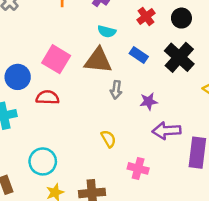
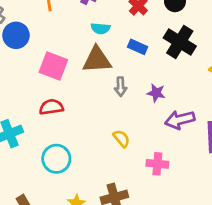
blue circle: (18, 77) -> (16, 35), moved
purple star: (149, 101) -> (156, 93), turned 30
cyan circle: (43, 161) -> (56, 159), moved

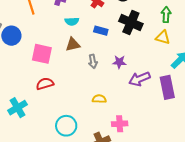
brown triangle: (97, 60) -> (73, 45), size x0.7
yellow semicircle: (121, 139) -> (99, 99), turned -40
cyan circle: (56, 159) -> (66, 126), moved
pink cross: (157, 164) -> (120, 124), moved

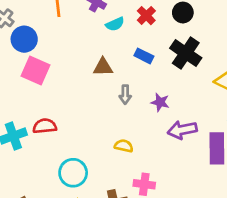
cyan semicircle: (72, 21) -> (115, 24), moved, turned -32
pink square: (42, 54) -> (35, 70), moved
red semicircle: (45, 84) -> (45, 126), moved

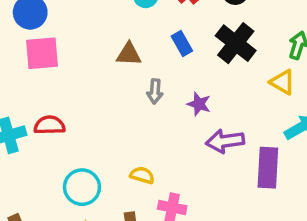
blue rectangle: (144, 56) -> (182, 43), turned 30
pink square: (35, 70) -> (42, 53), turned -32
yellow semicircle: (124, 146) -> (142, 175), moved

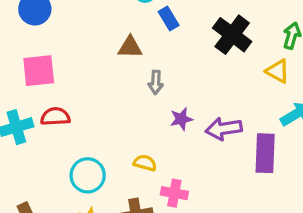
blue rectangle: (182, 43) -> (169, 18), moved
pink square: (42, 53) -> (39, 71), moved
purple star: (199, 104) -> (181, 119), moved, turned -30

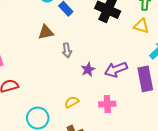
yellow semicircle: (145, 163) -> (72, 102), turned -32
pink cross: (174, 193) -> (107, 104), moved

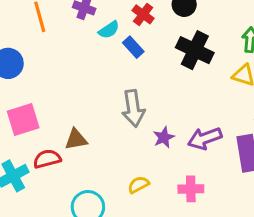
brown triangle: (46, 32) -> (76, 139), moved
gray arrow: (67, 50) -> (133, 108), size x1.6

